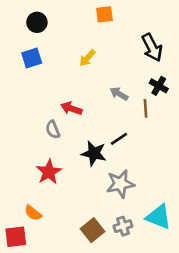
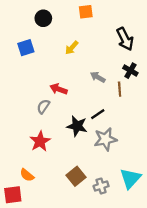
black circle: (37, 22) -> (43, 18), moved
gray semicircle: (53, 130) -> (43, 106), turned 56
gray star: (120, 184) -> (105, 139), moved
cyan triangle: (159, 217) -> (130, 178), turned 50
brown square: (93, 230) -> (76, 176), moved

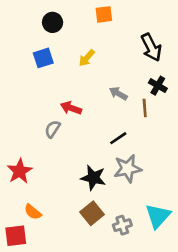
blue square: (26, 48) -> (43, 58), moved
black star: (77, 126) -> (93, 178), moved
red star: (40, 141) -> (20, 171), moved

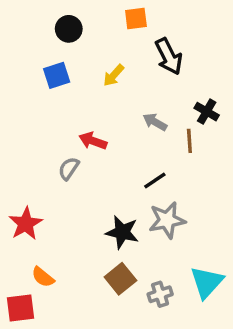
black arrow: (151, 47) -> (169, 56), moved

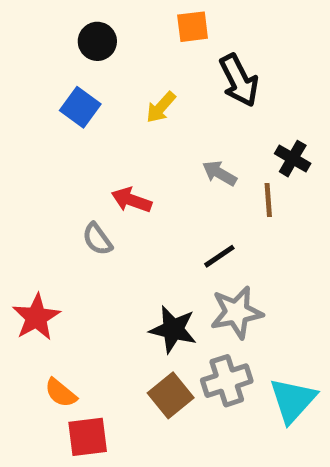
blue square: (57, 75) -> (80, 107), turned -36
gray semicircle: (69, 168) -> (97, 239), turned -70
gray cross: (160, 294) -> (227, 381), moved, size x1.4
red square: (20, 308) -> (88, 437), moved

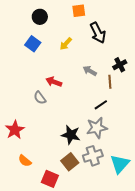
black cross: (293, 159) -> (120, 65), turned 32
black line: (219, 256) -> (101, 105), moved
red square: (88, 437) -> (50, 179), moved, turned 30

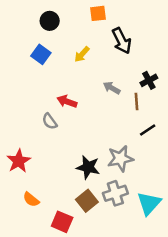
black line: (101, 105) -> (148, 130), moved

